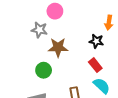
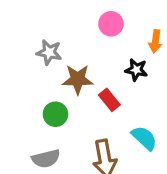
pink circle: (55, 11) -> (111, 24), moved
red rectangle: (95, 65) -> (109, 100), moved

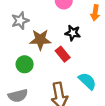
gray star: (49, 52) -> (20, 21), turned -30
black star: (136, 70) -> (73, 33), moved

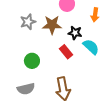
brown star: (40, 40) -> (52, 25), moved
cyan semicircle: (87, 81) -> (91, 47), moved

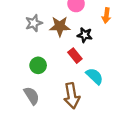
cyan semicircle: (91, 47) -> (94, 76), moved
gray semicircle: (26, 89) -> (32, 96), turned -108

